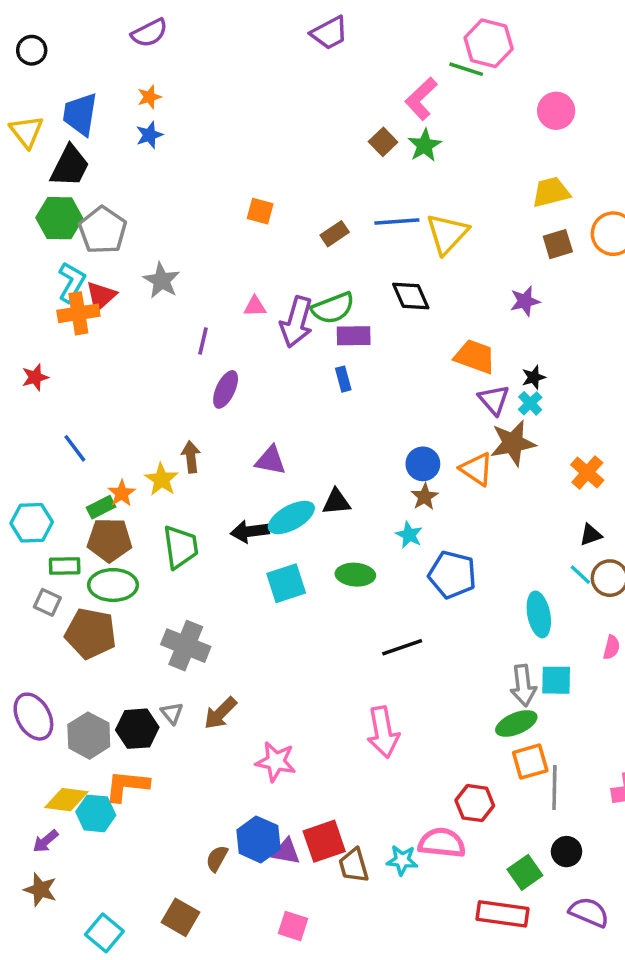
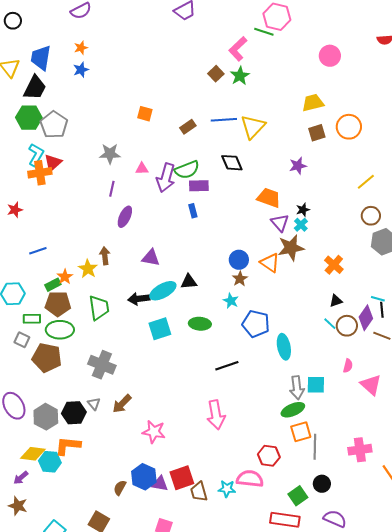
pink circle: (556, 111) -> (330, 56), moved
gray star: (162, 280) -> (110, 154), moved, turned -30
blue line: (75, 448) -> (38, 251), turned -72
cyan ellipse: (539, 614) -> (284, 347), moved

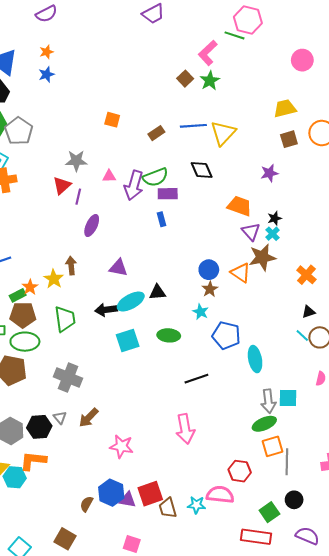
red triangle: (53, 163) -> (62, 185), moved

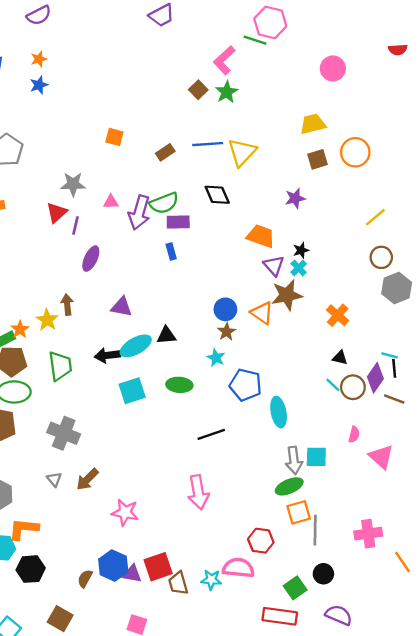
black triangle: (308, 312) -> (340, 358), turned 32
black hexagon: (39, 427) -> (31, 569), moved

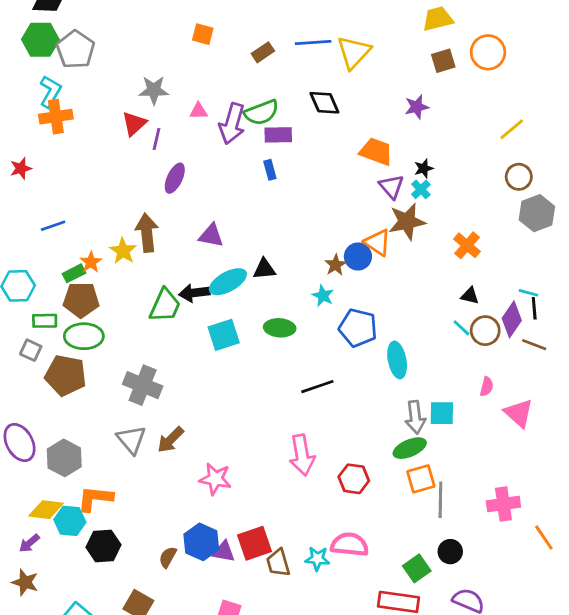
brown arrow: (67, 305) -> (147, 233), size x1.5
blue circle: (225, 309) -> (358, 256), moved
green trapezoid: (60, 366) -> (165, 305), moved, turned 32
gray triangle: (54, 479) -> (131, 440), size x1.6
red hexagon: (261, 541) -> (354, 479), moved

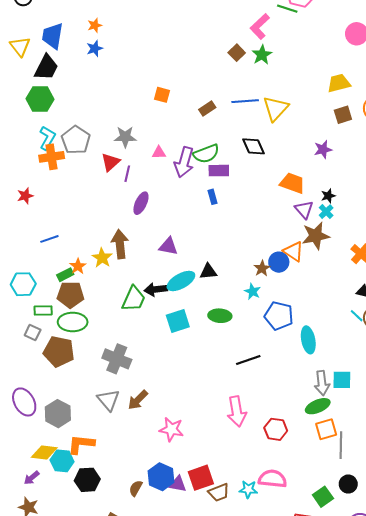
gray pentagon: (75, 50) -> (76, 140), moved
brown trapezoid: (278, 563) -> (219, 492), turned -95

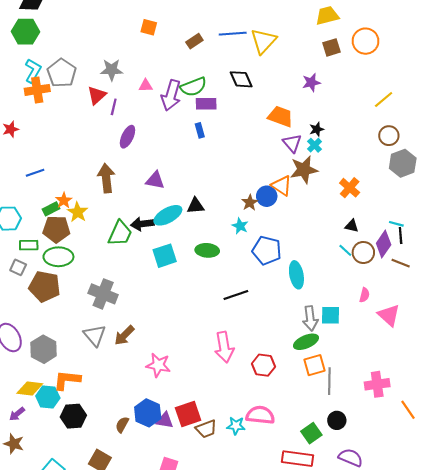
yellow star: (102, 258) -> (78, 212), moved

